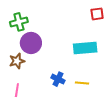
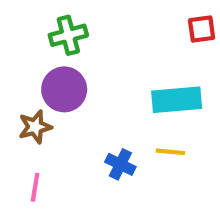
green cross: (19, 22) -> (68, 35), moved
yellow line: (82, 83) -> (170, 152), moved

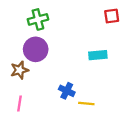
cyan rectangle: (177, 100) -> (98, 55), size x0.7
yellow line: (170, 152) -> (86, 104), moved

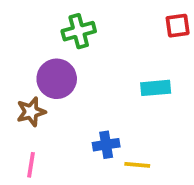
green cross: (38, 19) -> (79, 31), moved
blue cross: (67, 91) -> (106, 145), turned -35

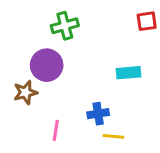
blue cross: (106, 145) -> (98, 114), moved
pink line: (31, 165) -> (56, 130), moved

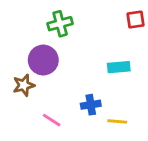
pink line: (56, 130) -> (52, 120), turned -66
yellow line: (113, 136) -> (117, 121), moved

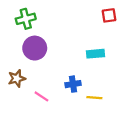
green cross: (60, 24) -> (26, 19), moved
brown star: (24, 85) -> (17, 78), moved

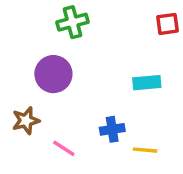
green cross: (26, 19) -> (72, 22), moved

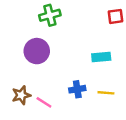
brown star: (26, 121) -> (21, 95), moved
yellow line: (145, 150) -> (106, 93), moved

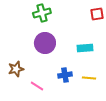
purple circle: (37, 51) -> (45, 43), moved
brown star: (21, 95) -> (16, 69), moved

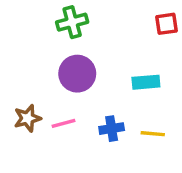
pink line: (37, 86) -> (64, 123), moved, turned -48

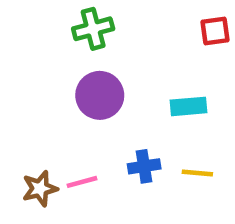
brown star: (27, 118) -> (40, 189), moved
pink line: (64, 123) -> (82, 182), moved

